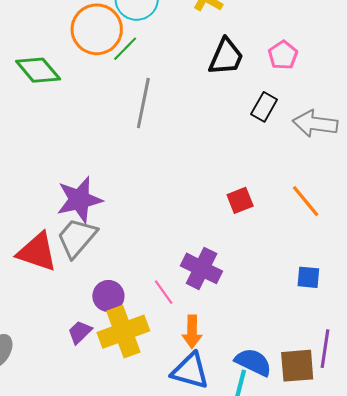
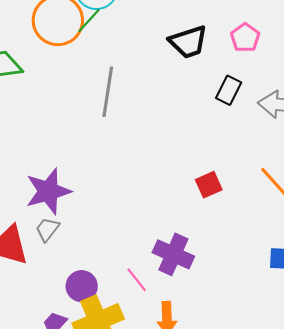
green line: (125, 49) -> (89, 20), moved
black trapezoid: (226, 57) -> (188, 42), turned 51
gray trapezoid: (77, 238) -> (47, 229), size x0.6

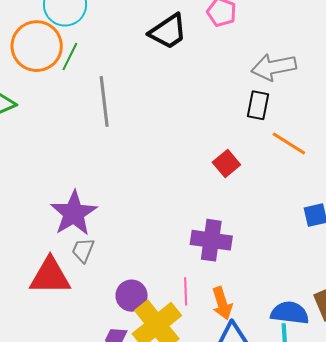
green line: (89, 20) -> (70, 57), moved
black rectangle: (229, 90) -> (258, 105), moved
pink line: (137, 280) -> (186, 291), moved, turned 52

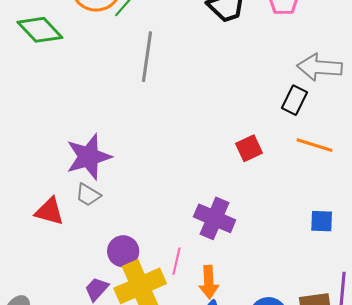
orange line: (289, 144) -> (315, 145), turned -30
gray trapezoid: (83, 250) -> (88, 195), turned -96
red triangle: (50, 276) -> (49, 211), size x0.7

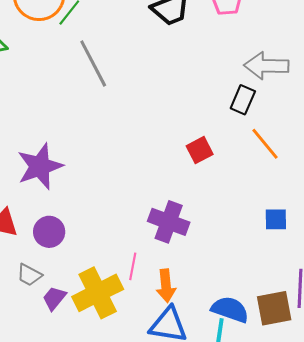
gray line: (147, 57) -> (93, 64), turned -33
orange line: (315, 145) -> (265, 144), turned 36
gray trapezoid: (88, 195) -> (29, 275), moved
purple circle: (123, 251) -> (49, 232), moved

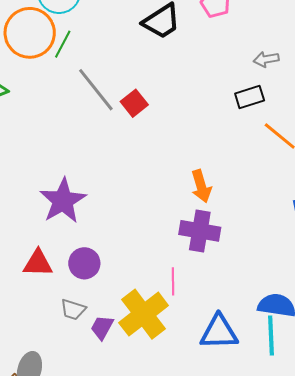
gray arrow: (266, 66) -> (266, 59), size x0.6
black rectangle: (243, 100) -> (250, 97), turned 60
red square: (200, 150) -> (134, 103), moved
orange arrow: (166, 286) -> (201, 186), moved

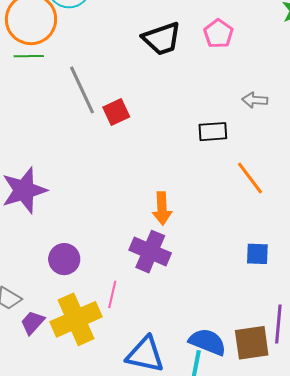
green line: (63, 44) -> (29, 56), moved, turned 48
black rectangle: (250, 97) -> (213, 132), moved
purple circle: (84, 263) -> (64, 259), moved

